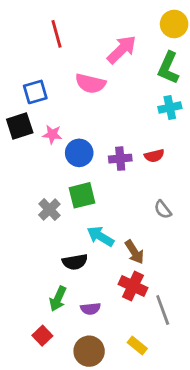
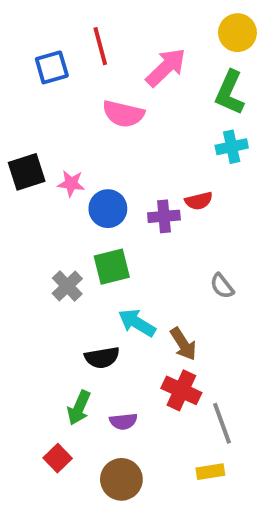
red line: (56, 34) -> (100, 46), moved
blue square: (35, 92) -> (52, 67), moved
red semicircle: (154, 156) -> (199, 201), moved
yellow rectangle: (137, 346) -> (210, 472), moved, turned -48

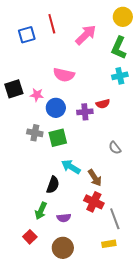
pink semicircle: (123, 114) -> (64, 75), moved
gray cross: (67, 286) -> (35, 133), moved, turned -35
black semicircle: (102, 358) -> (53, 185), turned -60

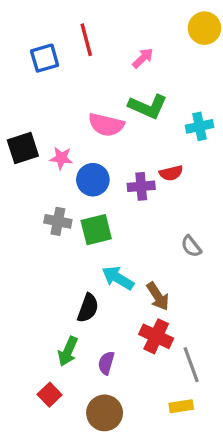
pink arrow: (86, 35) -> (143, 58), size x0.6
green L-shape: (119, 48) -> (148, 106), moved, turned -90
purple semicircle: (64, 218) -> (106, 363), turned 112

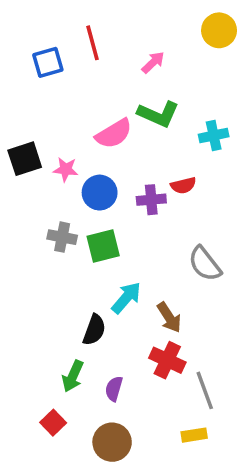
pink semicircle: (106, 125) -> (114, 134), turned -44
gray semicircle: (191, 246) -> (205, 264), size x1.5
cyan arrow: (118, 278) -> (126, 298), turned 100

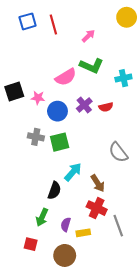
blue square: (48, 62) -> (28, 21), moved
purple cross: (151, 200) -> (84, 105), moved, turned -35
red square: (53, 423) -> (31, 244), turned -32
yellow rectangle: (194, 435) -> (83, 233), moved

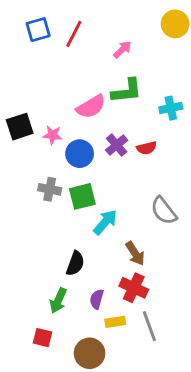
red line: (53, 24) -> (74, 34), turned 42
green L-shape: (92, 66) -> (127, 91), turned -30
cyan arrow: (73, 172) -> (105, 222), moved
purple semicircle: (66, 225) -> (97, 299), moved
gray line: (118, 226) -> (149, 326), moved

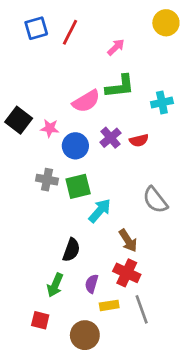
black square: (20, 127) -> (19, 120), turned -35

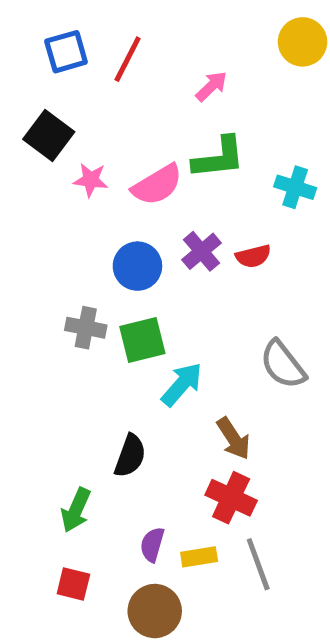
cyan cross: (162, 103) -> (295, 187), turned 30
black square: (19, 120) -> (49, 136), moved
pink star: (50, 128) -> (91, 180), moved
purple semicircle: (92, 284) -> (152, 545), moved
green arrow: (55, 285) -> (76, 510), moved

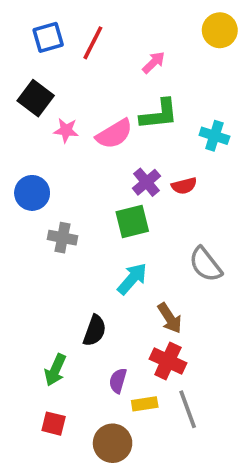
blue circle: (137, 266) -> (32, 193), moved
green square: (142, 340) -> (132, 222), moved
purple semicircle: (152, 545) -> (118, 381), moved

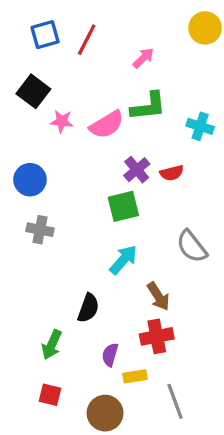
gray cross: (62, 238) -> (40, 230), moved
red cross: (168, 361) -> (157, 336), turned -36
gray line: (188, 409) -> (175, 401), moved

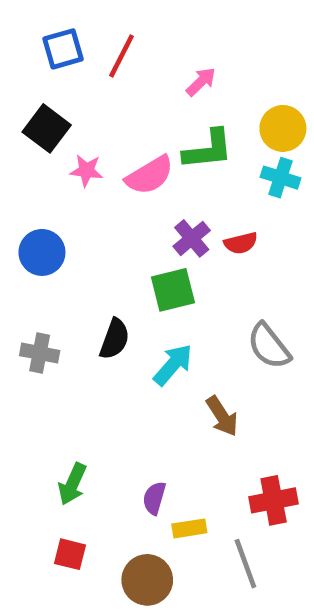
yellow circle: (205, 28) -> (283, 128), moved
gray cross: (40, 230) -> (40, 353), moved
black semicircle: (88, 308) -> (114, 339), moved
red cross: (157, 336) -> (274, 500), moved

